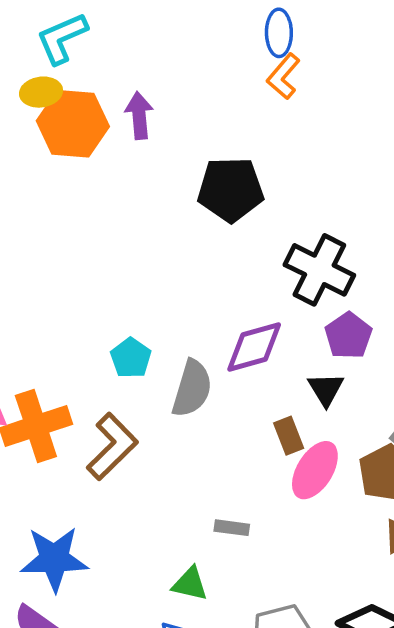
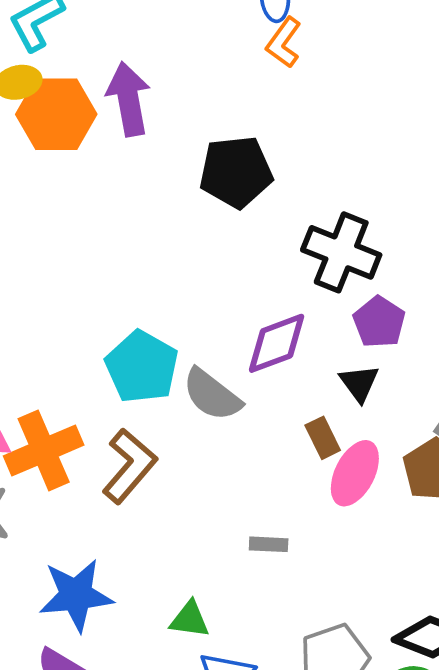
purple arrow: (139, 115) -> (129, 99), size x1.4
cyan pentagon: (131, 358) -> (142, 367), size x1.6
gray semicircle: (192, 389) -> (212, 395), turned 116
green triangle: (190, 584) -> (190, 619), moved

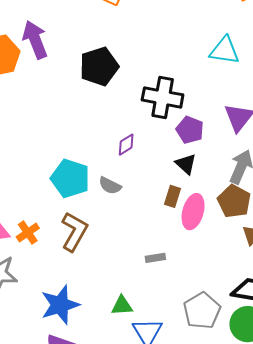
purple diamond: (277, 343) -> (126, 145), moved, size x0.6
gray semicircle: (212, 395) -> (110, 186), size x0.7
brown rectangle: (323, 438) -> (172, 196), turned 55
orange cross: (44, 450) -> (28, 233), size x0.6

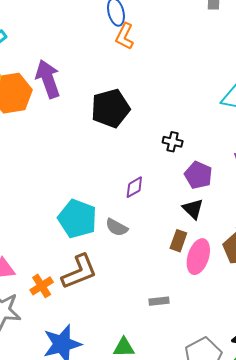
black cross: (163, 97) -> (173, 142), size x0.5
brown L-shape: (74, 232) -> (79, 272), turned 36
orange cross: (28, 233) -> (42, 286), moved

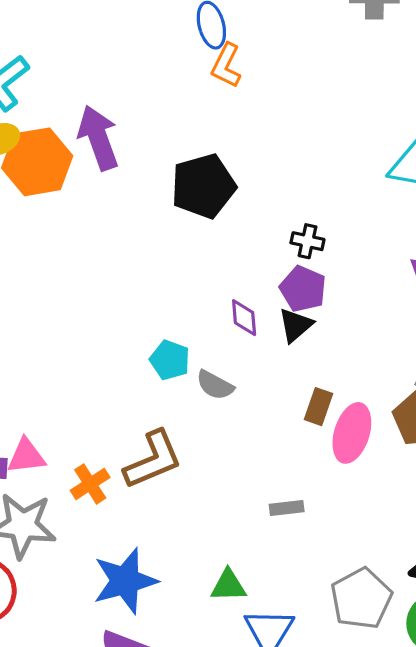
purple pentagon: (198, 175) -> (303, 289), moved
purple diamond: (134, 187) -> (244, 318), turned -65
black triangle: (193, 209) -> (295, 325), moved, turned 35
cyan pentagon: (77, 219) -> (170, 360), moved, size x0.6

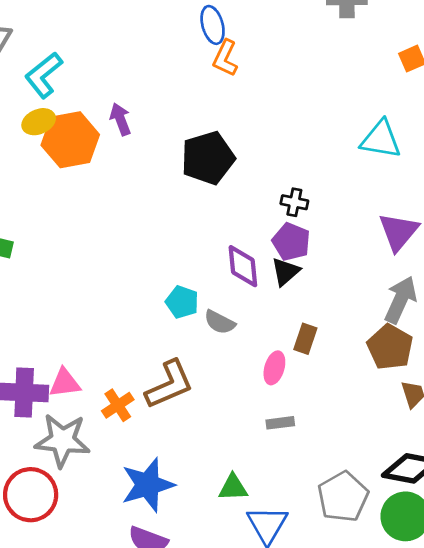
purple arrow: (98, 138) -> (120, 119), size x0.6
purple diamond: (244, 318) -> (243, 266), size x1.4
pink ellipse: (352, 433) -> (274, 368), moved, size x0.7

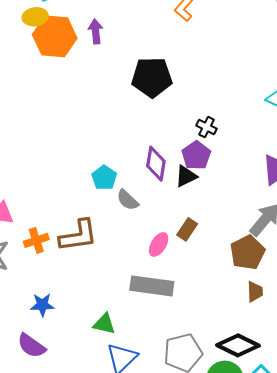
gray rectangle: (280, 423) -> (152, 286), size x2.0
blue star: (148, 485) -> (42, 305), size x0.6

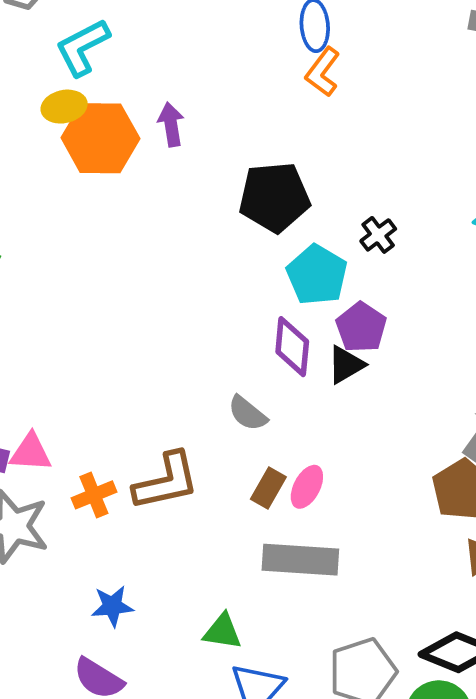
black cross: (206, 127) -> (378, 235), moved, turned 30
cyan pentagon: (104, 178) -> (317, 275), moved, size x1.4
brown rectangle: (187, 229) -> (268, 488), moved

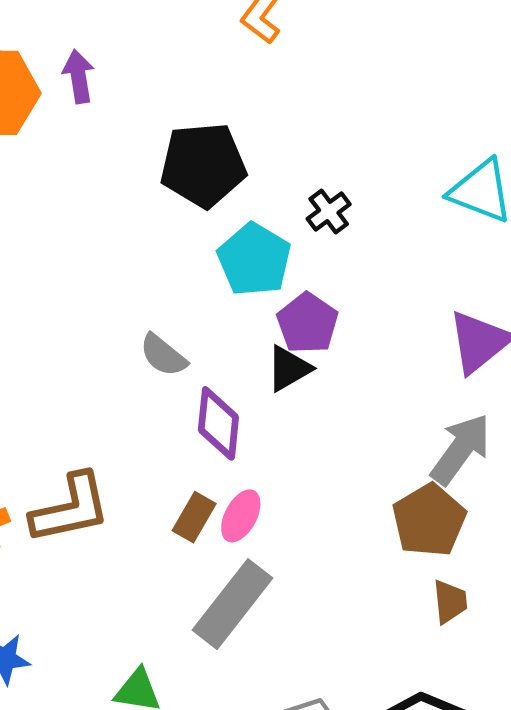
purple diamond: (292, 347) -> (218, 423), moved
gray semicircle: (248, 413) -> (163, 355), moved
gray rectangle: (300, 560) -> (232, 604), turned -56

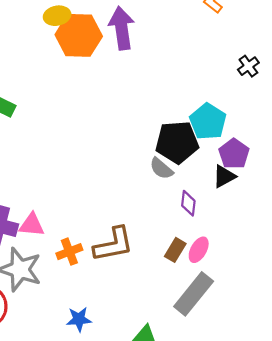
purple arrow: (79, 76) -> (122, 28), size x1.6
black pentagon: (203, 165) -> (177, 142), moved
black cross: (329, 212) -> (248, 66), moved
purple diamond: (218, 423) -> (188, 203), size x0.7

